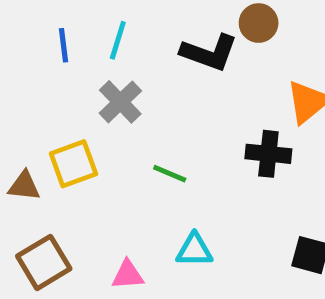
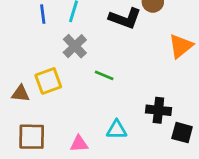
black cross: (268, 154) -> (158, 110), moved
green line: (170, 174) -> (104, 75), moved
brown square: (44, 262) -> (32, 137), turned 32

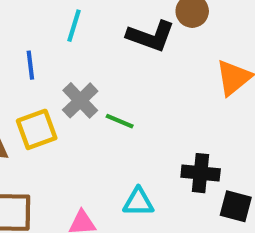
blue line: (43, 14) -> (30, 65), moved
gray cross: (75, 46) -> (80, 100), moved

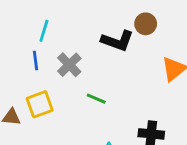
cyan line: (74, 26) -> (44, 31), moved
gray cross: (80, 100) -> (69, 65), moved

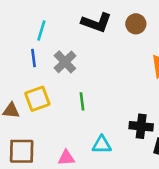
black L-shape: (117, 41) -> (96, 23), moved
green line: (96, 99) -> (82, 101), moved, turned 60

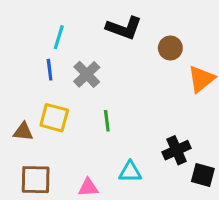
brown circle: (136, 24) -> (170, 48), moved
yellow square: (37, 99) -> (54, 118), turned 35
black cross: (141, 126) -> (177, 150), turned -30

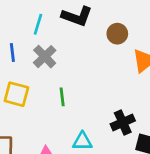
cyan line: (59, 37) -> (38, 24), moved

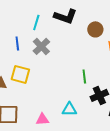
green line: (62, 97) -> (84, 76), moved

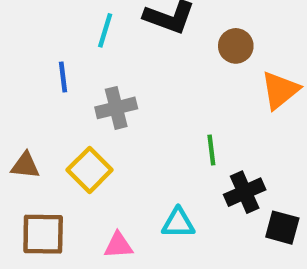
gray cross: (41, 46) -> (116, 108), moved, turned 30
yellow square: (20, 74) -> (90, 170), moved, turned 30

